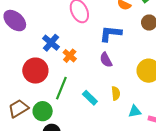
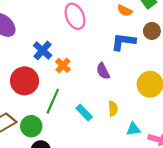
blue L-shape: (111, 34) -> (123, 42), moved

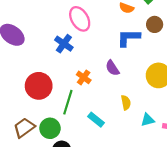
blue cross: (43, 50) -> (64, 44), moved
orange cross: (63, 65) -> (84, 77), moved
cyan rectangle: (84, 113) -> (96, 120), moved

